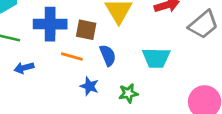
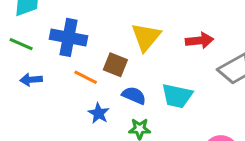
brown square: (86, 30) -> (115, 65), moved
blue semicircle: (108, 55) -> (134, 95), moved, turned -55

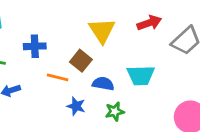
blue cross: (69, 37) -> (35, 46), size x0.7
brown square: (115, 65) -> (81, 61), turned 30

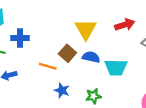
blue cross: (35, 46) -> (20, 38), moved
blue semicircle: (103, 84) -> (91, 57), moved

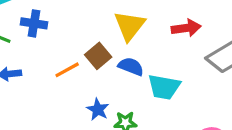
orange line: (48, 66) -> (67, 70), turned -54
blue star: (62, 90) -> (98, 109), moved

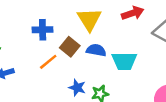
blue cross: (34, 23) -> (43, 30), moved

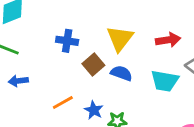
cyan trapezoid: (124, 61) -> (165, 81), moved
orange line: (48, 62) -> (63, 102), moved

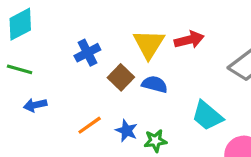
red arrow: (168, 40) -> (189, 40), moved
blue cross: (67, 41) -> (87, 53), turned -30
cyan trapezoid: (165, 81) -> (207, 116), moved, turned 36

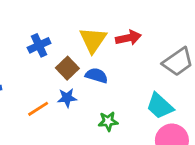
cyan trapezoid: (207, 116) -> (160, 106), moved
blue star: (127, 131) -> (67, 98), moved, turned -30
green star: (155, 141) -> (108, 121), moved

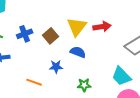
blue cross: (39, 45) -> (25, 34), moved
brown square: (67, 68) -> (51, 36), moved
orange line: (38, 109) -> (34, 82), moved, turned 49

